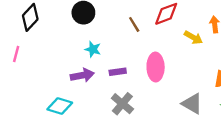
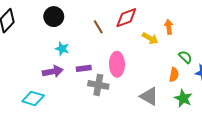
gray cross: (122, 104) -> (98, 85), moved, turned -30

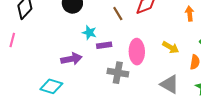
yellow arrow: (150, 38) -> (171, 47), moved
cyan star: (62, 49) -> (89, 33), moved
purple rectangle: (84, 68) -> (104, 45), moved

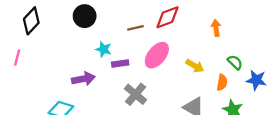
brown line: (118, 14) -> (136, 28), turned -72
pink ellipse: (137, 52) -> (157, 55), moved, turned 40
gray cross: (118, 73) -> (136, 94), turned 30

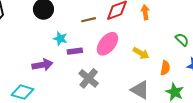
orange arrow: (216, 28) -> (145, 12), moved
green semicircle: (235, 62) -> (182, 40), moved

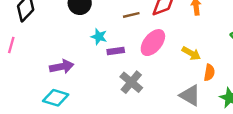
purple arrow: (42, 65) -> (62, 67), moved
orange semicircle: (165, 68) -> (209, 73), moved

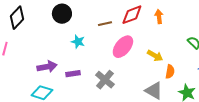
purple rectangle: (116, 51) -> (73, 74), moved

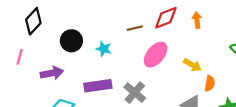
black circle: (62, 14) -> (71, 41), moved
purple arrow: (47, 67) -> (52, 73), moved
purple rectangle: (73, 74) -> (98, 86), size x1.6

